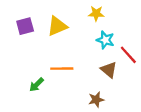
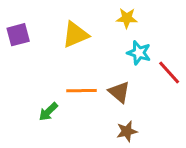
purple square: (25, 26) -> (18, 35), moved
brown triangle: (109, 70) -> (119, 92), moved

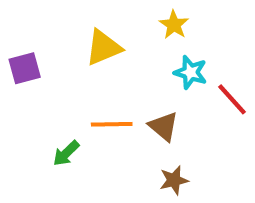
yellow star: (127, 18) -> (174, 25), turned 30
purple square: (18, 35) -> (25, 68), moved

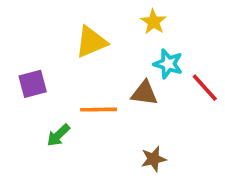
purple square: (25, 68) -> (33, 84), moved
brown triangle: (164, 126) -> (144, 93), moved, turned -32

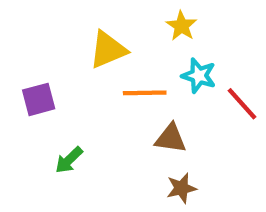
brown triangle: (144, 93) -> (171, 138), moved
orange line: (99, 110) -> (145, 93), moved

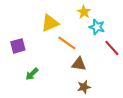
cyan star: (199, 76) -> (97, 27), moved
orange line: (145, 93) -> (67, 43), turned 36

